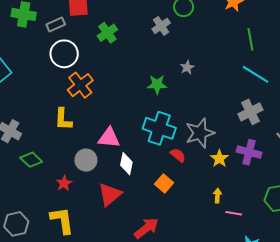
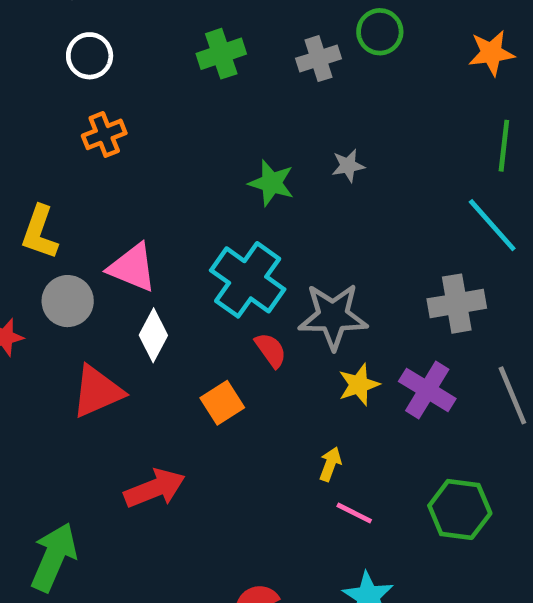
green cross: (107, 33) -> (221, 54), moved
white circle: (64, 54) -> (90, 56), size x0.7
orange cross: (80, 85) -> (104, 134), size x0.7
yellow L-shape: (63, 119) -> (40, 232), moved

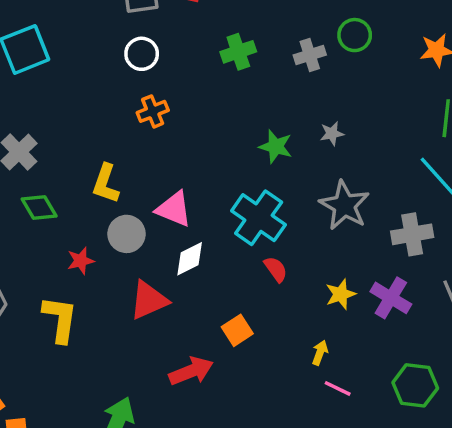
gray star: (333, 316) -> (344, 205), moved, turned 30
white diamond: (153, 335) -> (190, 259), turned 36
orange square: (222, 403) -> (237, 330), moved

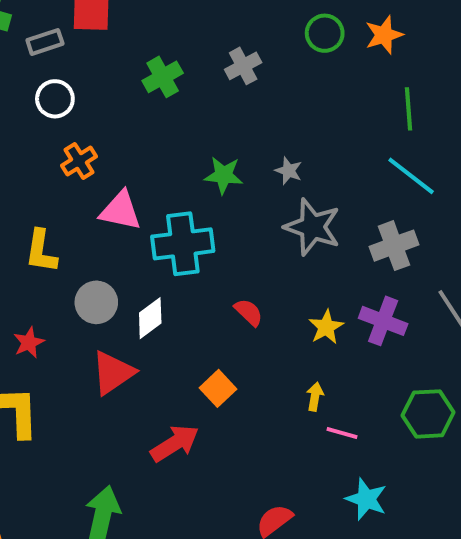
green circle: (355, 35) -> (325, 33), moved
gray star: (332, 133) -> (289, 171), moved, turned -30
pink triangle: (174, 209) -> (120, 211), moved
cyan cross: (259, 218) -> (183, 244), moved, turned -32
gray circle: (126, 234) -> (96, 302), moved

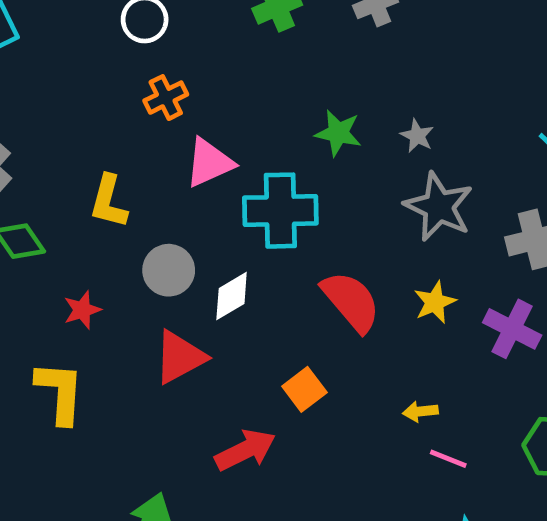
pink triangle: (120, 211) -> (209, 163), turned -42
red semicircle: (249, 312) -> (351, 301), size x1.8
yellow star: (326, 327) -> (435, 302), moved
yellow arrow: (315, 397) -> (420, 411), turned -112

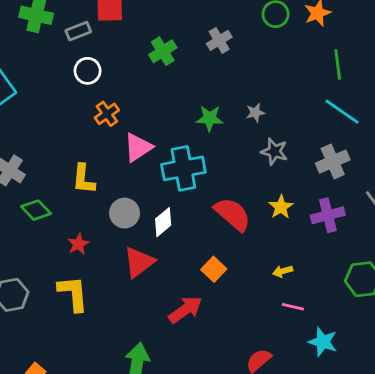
gray star: (417, 136) -> (255, 113), turned -30
gray star: (439, 207) -> (274, 152), size x0.7
purple cross: (512, 329) -> (328, 215), turned -32
pink line: (448, 459) -> (293, 307), moved

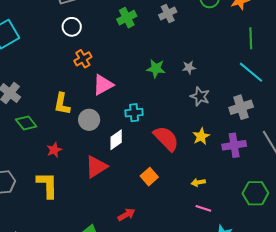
cyan cross: (183, 168) -> (134, 113), moved, size x0.6
gray circle: (125, 213) -> (89, 120), moved
red arrow: (185, 310) -> (126, 215), moved, size x0.7

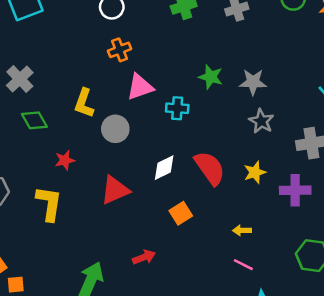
gray star: (189, 67) -> (253, 82), size x1.5
cyan cross: (134, 113) -> (177, 108), moved
white diamond: (116, 140) -> (164, 168), moved

